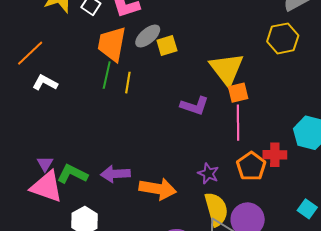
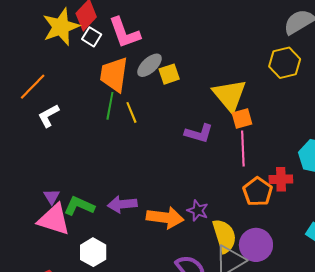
white L-shape: (45, 83) -> (48, 116), turned -55
yellow line: (128, 83) -> (131, 112), turned -30
purple star: (208, 173) -> (198, 211), moved

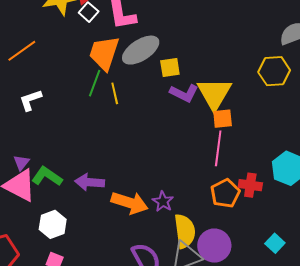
gray ellipse: (150, 65) -> (141, 50), size x1.4
yellow square: (169, 74) -> (170, 67), moved
white L-shape: (48, 116) -> (30, 100), moved
purple L-shape: (199, 133) -> (184, 93), moved

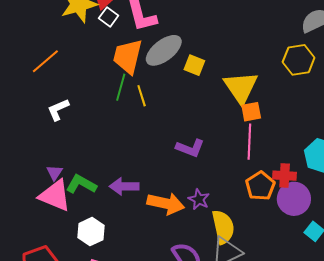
yellow square: (170, 67) -> (194, 65), turned 35
purple L-shape: (184, 93) -> (190, 148), moved
purple circle: (214, 246) -> (294, 199), moved

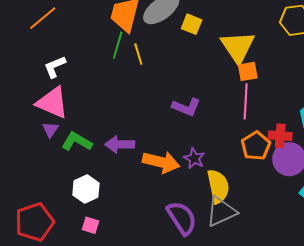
pink triangle: (55, 196) -> (52, 103), moved

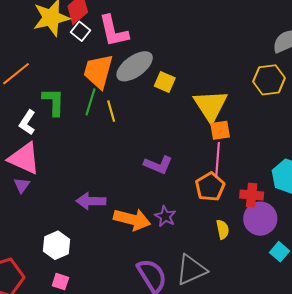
white L-shape: (55, 67) -> (27, 122), turned -35
green L-shape: (77, 142) -> (53, 102), moved, turned 60
orange pentagon: (256, 146) -> (210, 187), moved
yellow semicircle: (218, 186) -> (223, 229), moved, size x0.6

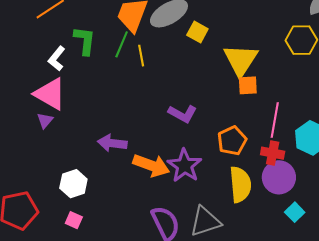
pink line: (217, 160) -> (275, 120), moved
purple star: (165, 216) -> (185, 166), size x1.6
yellow semicircle: (223, 229) -> (240, 184), size x1.8

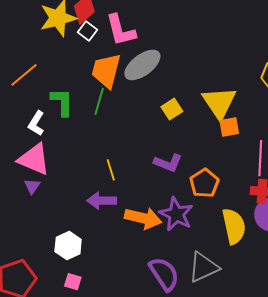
yellow square: (197, 32) -> (172, 109), moved, turned 35
yellow line: (141, 56) -> (111, 170), moved
orange pentagon: (232, 141) -> (204, 183), moved

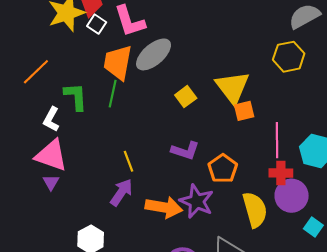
purple arrow: (102, 201) -> (121, 192), turned 128

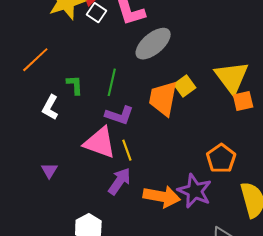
orange trapezoid: (118, 62) -> (163, 98), moved
green L-shape: (76, 97) -> (75, 85), size x0.7
purple L-shape: (185, 151) -> (119, 115), moved
pink triangle: (51, 155) -> (100, 143), moved

